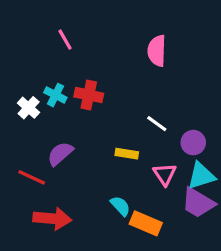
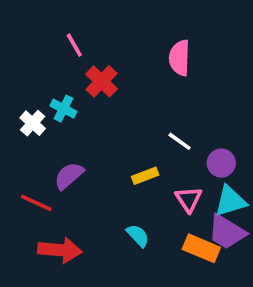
red cross: (89, 95) -> (102, 81), moved, turned 32
yellow rectangle: (127, 154) -> (145, 176), turned -30
orange rectangle: (146, 223) -> (201, 248), moved

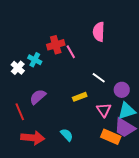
pink line: (74, 45) -> (71, 52), moved
red cross: (102, 81) -> (56, 45), turned 30
red line: (36, 203) -> (20, 112), turned 42
cyan semicircle: (138, 236) -> (67, 135), moved

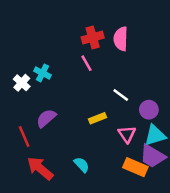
red cross: (56, 45) -> (93, 38), moved
red arrow: (33, 138) -> (40, 168), turned -145

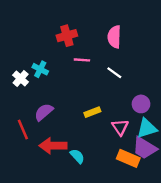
red cross: (93, 38) -> (67, 36), moved
pink line: (87, 63) -> (82, 60), turned -56
white line: (121, 95) -> (114, 73), moved
red arrow: (40, 168) -> (53, 146), moved, turned -40

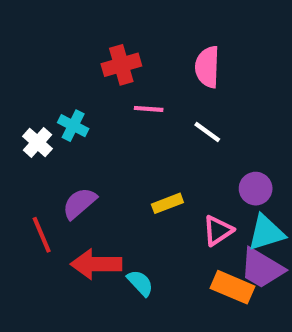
pink triangle: (120, 127) -> (218, 231), turned 30

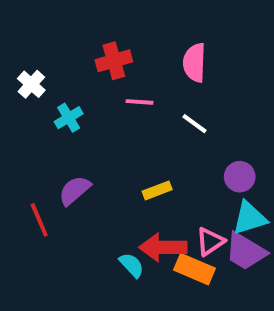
cyan cross: (73, 126) -> (69, 118), turned 32
white cross: (37, 142) -> (31, 84), moved
pink triangle: (218, 231) -> (210, 242), moved
red arrow: (96, 264) -> (163, 247), moved
orange rectangle: (232, 287) -> (194, 269), moved

